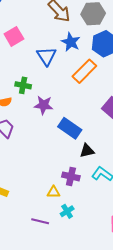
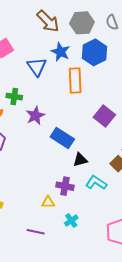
orange rectangle: (84, 71) -> (75, 81), turned -45
purple star: (44, 105) -> (35, 116), turned -30
cyan cross: (67, 211) -> (71, 220), moved

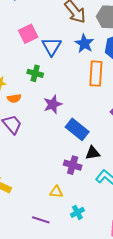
blue triangle: (37, 67) -> (51, 46), moved
green cross: (14, 97) -> (35, 73), moved
purple cross: (65, 186) -> (73, 165), moved

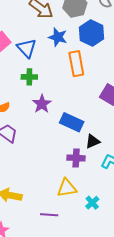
green cross: (35, 73) -> (29, 77), moved
yellow triangle: (56, 192) -> (67, 188), size x1.5
purple line: (41, 220) -> (49, 215), moved

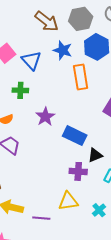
green cross: (29, 77) -> (20, 90), moved
cyan cross: (92, 203) -> (99, 210), moved
purple line: (49, 215) -> (41, 218), moved

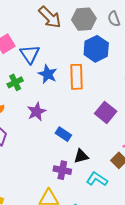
blue star: (63, 50) -> (48, 74), moved
green cross: (20, 90) -> (15, 82), turned -35
blue rectangle: (75, 136) -> (63, 134), size x0.7

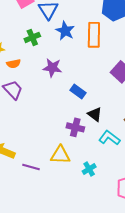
purple star: (37, 112) -> (52, 68), turned 30
black triangle: (81, 156) -> (95, 114), turned 49

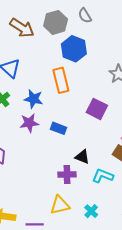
blue star: (65, 31) -> (33, 99), moved
blue rectangle: (78, 91) -> (59, 128), moved

